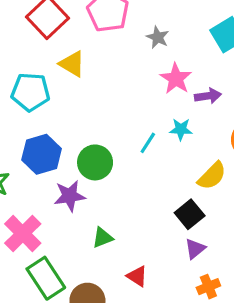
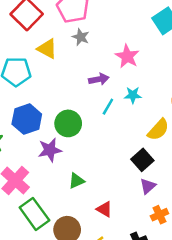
gray star: (158, 37) -> (81, 37), moved
purple arrow: (208, 96) -> (99, 79), moved

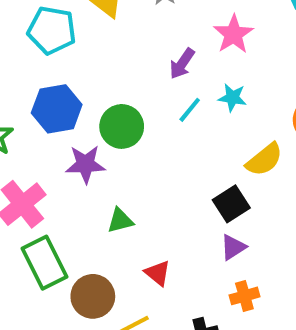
purple arrow: (99, 79) -> (182, 64), turned 126

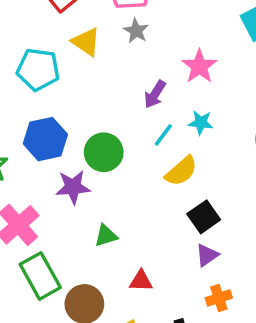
yellow semicircle: (264, 160) -> (181, 171), moved
red triangle: (158, 273) -> (141, 281), turned -35

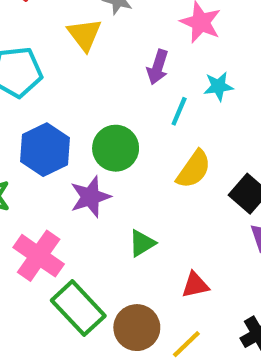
yellow triangle: (86, 42) -> (84, 35), moved, turned 32
yellow semicircle: (181, 171) -> (194, 169), moved

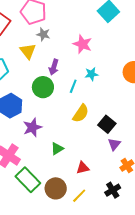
purple arrow: (158, 67) -> (54, 67), moved
green circle: (116, 148) -> (43, 87), moved

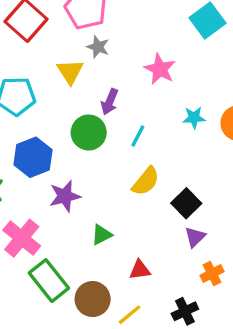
cyan star: (91, 74) -> (194, 118), moved

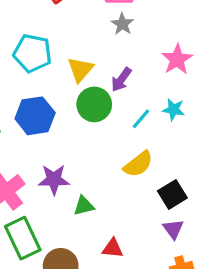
yellow triangle: (70, 72) -> (80, 69), moved
cyan star: (194, 118) -> (174, 110), moved
purple star: (65, 196) -> (54, 180), moved
purple triangle: (195, 237) -> (173, 229), turned -35

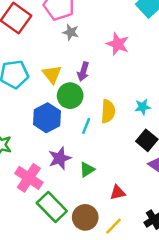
cyan star: (174, 110) -> (143, 107), moved
blue hexagon: (35, 116) -> (47, 118), moved
cyan line: (141, 119) -> (86, 126), moved
yellow semicircle: (138, 164) -> (108, 111), moved, turned -30

